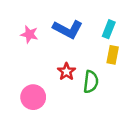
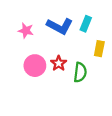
cyan rectangle: (109, 29) -> (86, 24), moved
pink circle: (33, 97) -> (35, 66), moved

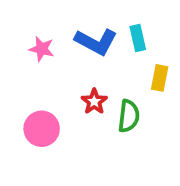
cyan rectangle: (86, 24) -> (138, 38), turned -35
pink circle: (35, 66) -> (42, 129), moved

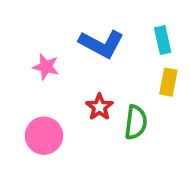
cyan rectangle: (138, 38) -> (163, 40), moved
pink star: (42, 49) -> (46, 67), moved

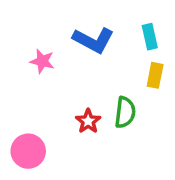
red star: (99, 107) -> (88, 121), moved
pink circle: (44, 136) -> (28, 151), moved

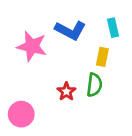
pink star: (42, 61) -> (32, 46), size x1.6
yellow rectangle: (155, 75) -> (102, 57), moved

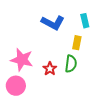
pink star: (32, 46) -> (22, 60), moved

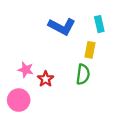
pink star: (22, 60) -> (26, 70), size x0.6
red star: (50, 69) -> (46, 79), moved

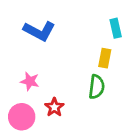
blue L-shape: (62, 26) -> (39, 31), moved
red star: (46, 79) -> (54, 107), moved

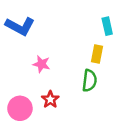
blue L-shape: (39, 31) -> (20, 26), moved
pink star: (30, 81) -> (41, 64), moved

